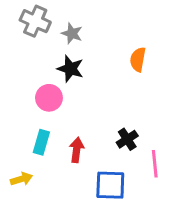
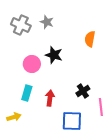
gray cross: (35, 21) -> (21, 25), moved
black star: (70, 69) -> (54, 55), moved

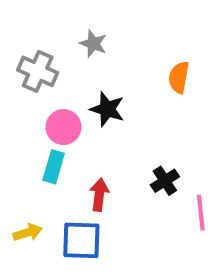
gray cross: (21, 25) -> (38, 71), moved
cyan rectangle: (27, 93) -> (54, 167), moved
blue square: (72, 121) -> (81, 240), moved

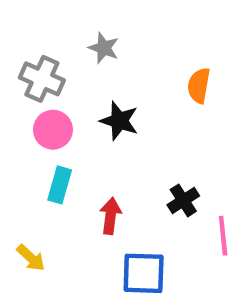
pink circle: (63, 127) -> (53, 130), moved
yellow arrow: (28, 232) -> (31, 258), turned 60
blue square: (81, 240) -> (144, 273), moved

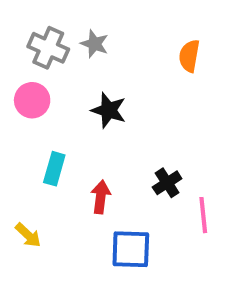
gray cross: (42, 79) -> (48, 48), moved
orange semicircle: (199, 86) -> (189, 56), moved
pink circle: (53, 130) -> (32, 100), moved

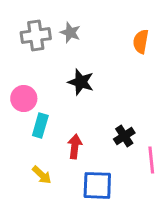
gray cross: (48, 48) -> (36, 36), turned -32
pink circle: (32, 100) -> (24, 99), moved
yellow arrow: (28, 235) -> (42, 175), moved

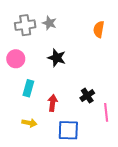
pink circle: (24, 99) -> (16, 59), moved
yellow arrow: (42, 175) -> (29, 123), turned -32

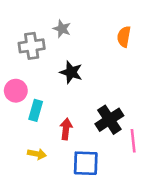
gray cross: (25, 25) -> (32, 46), moved
pink circle: (16, 59) -> (16, 91), moved
black cross: (87, 96) -> (109, 120), size x1.5

